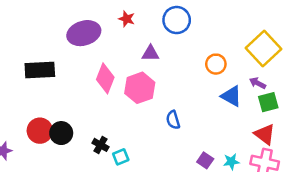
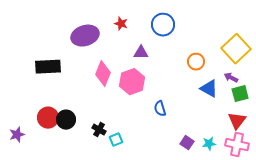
red triangle: (265, 134) -> (237, 121), turned 30

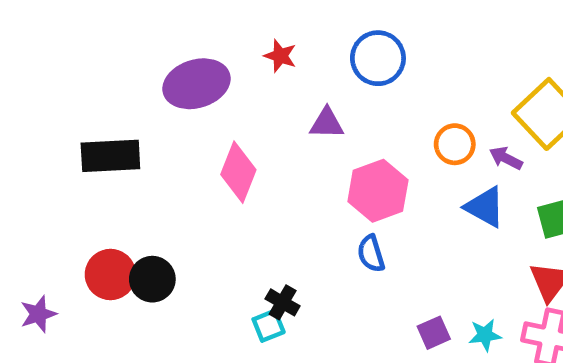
purple arrow: (231, 78) -> (506, 158), moved
pink hexagon: (132, 82) -> (378, 191), moved
black cross: (99, 130) -> (283, 302), moved
purple square: (187, 143) -> (434, 333), turned 32

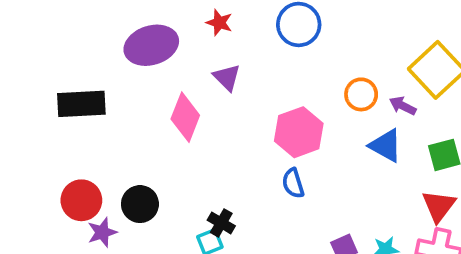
purple triangle: (327, 123) -> (227, 77), moved, turned 44
black circle: (152, 279) -> (140, 204), moved
purple star: (38, 314) -> (102, 232), moved

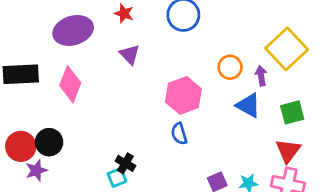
purple arrow: (403, 106) -> (261, 76), turned 54
pink diamond: (185, 117) -> (70, 84), moved
black circle: (140, 204) -> (49, 142), moved

